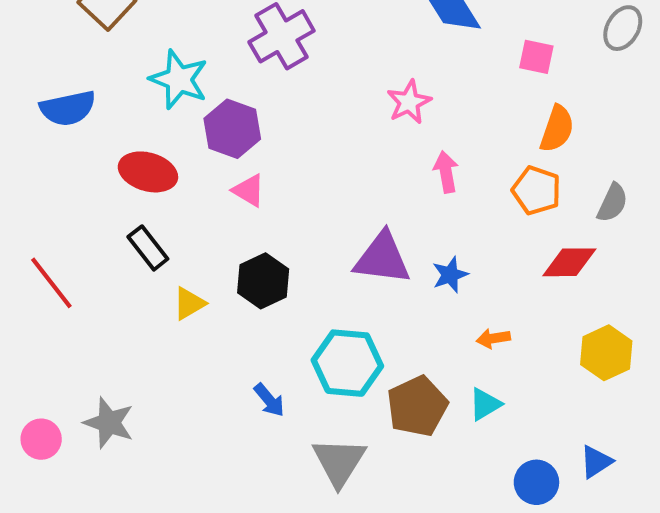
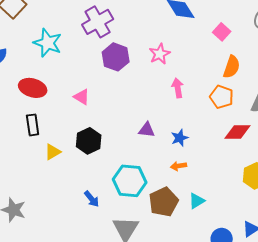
pink square: (536, 57) -> (222, 32), turned 30
purple hexagon: (232, 129) -> (116, 57), moved
black rectangle: (148, 248) -> (33, 125), turned 30
purple triangle: (382, 258) -> (147, 130), size x0.6
orange arrow: (493, 338) -> (179, 166), moved

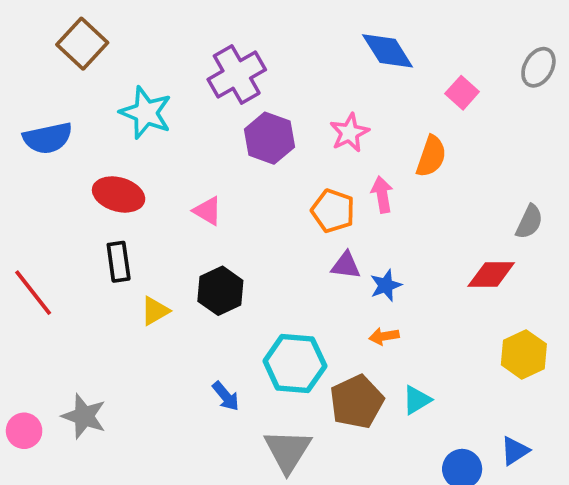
orange semicircle: (232, 67) -> (431, 156), moved
orange pentagon: (222, 97) -> (333, 211), moved
purple triangle: (147, 130) -> (346, 265), moved

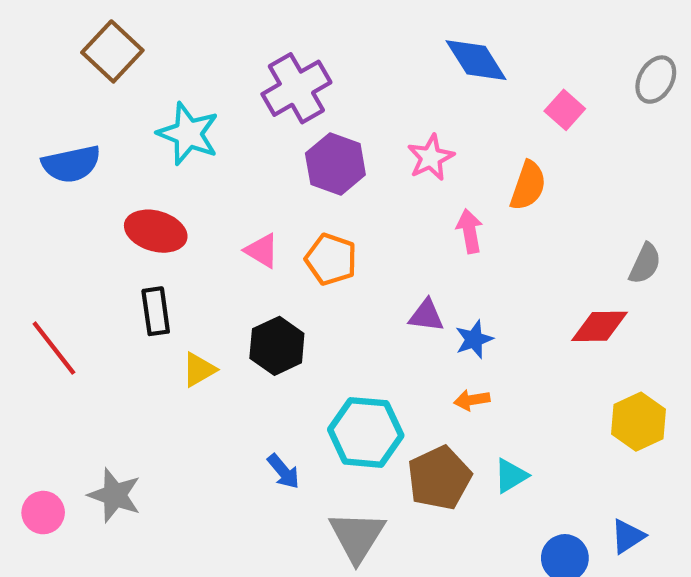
orange pentagon: (333, 211) -> (331, 259), moved

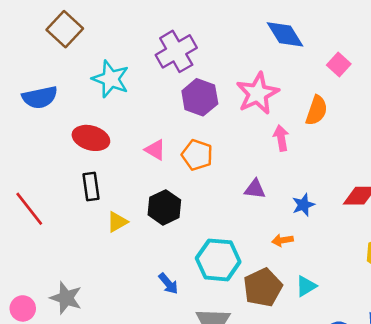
pink star: (431, 158) -> (257, 93), size x1.5
blue star: (474, 339) -> (303, 205), moved

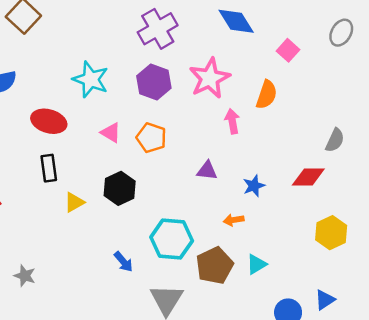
purple cross: (176, 51) -> (158, 29), moved
cyan star: (111, 79) -> (91, 79), moved
gray star: (66, 298) -> (25, 276), size x0.7

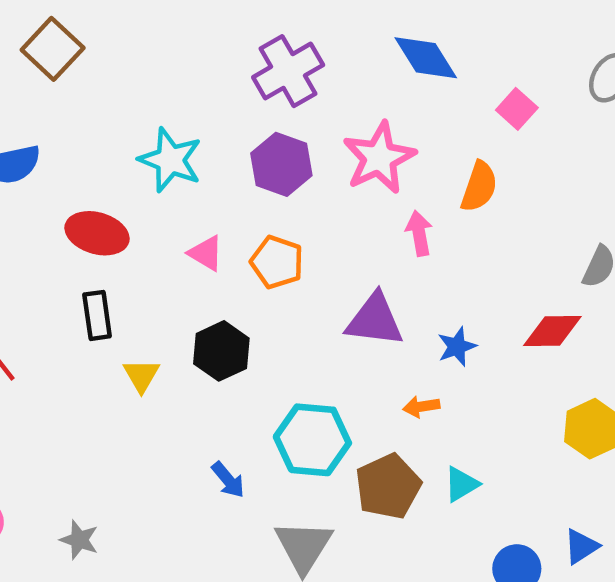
purple triangle: (207, 171) -> (375, 320), size x1.6
yellow triangle: (74, 202) -> (141, 375), turned -30
gray star: (25, 276) -> (79, 540), moved

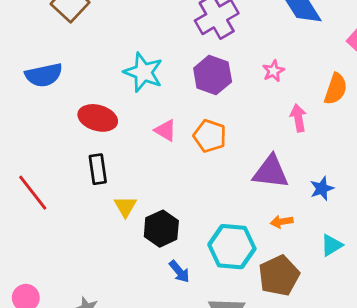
pink star: (379, 158) -> (273, 71), size x0.5
black hexagon: (221, 351) -> (161, 229), moved
orange arrow: (421, 407) -> (282, 222), moved
cyan triangle: (461, 484) -> (331, 245), moved

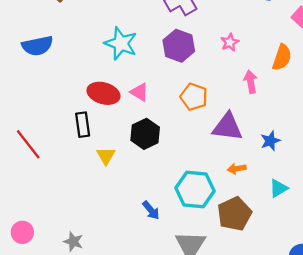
red ellipse: (98, 118) -> (103, 93), moved
orange pentagon: (210, 136) -> (194, 97), moved
black hexagon: (161, 229) -> (145, 134), moved

